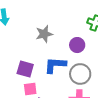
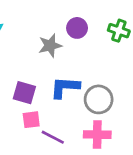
purple circle: (77, 45) -> (77, 28), moved

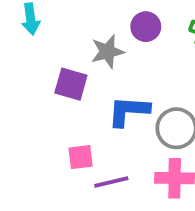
purple square: (24, 93) -> (71, 84), moved
purple line: (53, 137) -> (111, 182), turned -40

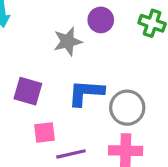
purple square: (71, 84) -> (28, 91), moved

